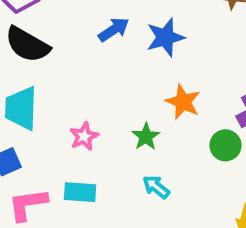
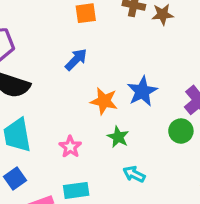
blue star: (165, 37) -> (142, 91), moved
orange star: (183, 102) -> (104, 101), moved

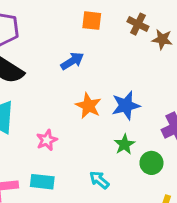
green circle: (181, 131) -> (151, 163), moved
green star: (118, 137) -> (124, 144), moved

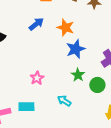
orange star: (88, 106) -> (65, 28), moved
pink star: (47, 140) -> (37, 78), moved

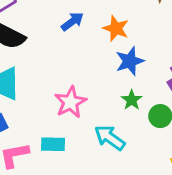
pink star: (37, 78) -> (70, 102), size x1.5
cyan arrow: (64, 101) -> (110, 138), size x1.5

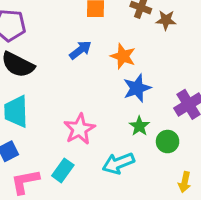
cyan arrow: (110, 138) -> (118, 163), turned -56
cyan rectangle: (53, 144) -> (63, 170), turned -55

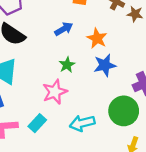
green star: (139, 126) -> (67, 65), moved
green circle: (168, 142) -> (124, 111), size x1.6

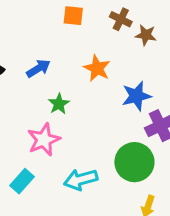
blue arrow: (64, 29) -> (38, 68), moved
blue star: (105, 65) -> (136, 96), moved

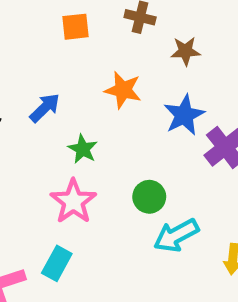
brown star: (146, 35) -> (185, 51), moved
green circle: (134, 162) -> (149, 197), moved, size x0.6
cyan arrow: (81, 180) -> (176, 235), moved

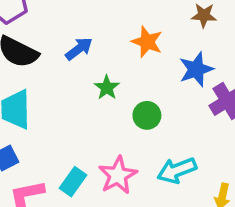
green circle: (149, 197) -> (147, 115), moved
pink star: (73, 201) -> (118, 175), moved

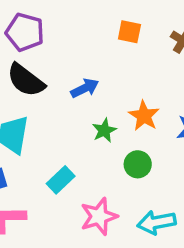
orange star: (147, 42) -> (144, 116), moved
cyan rectangle: (73, 182) -> (61, 180), moved

